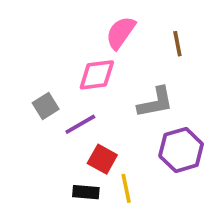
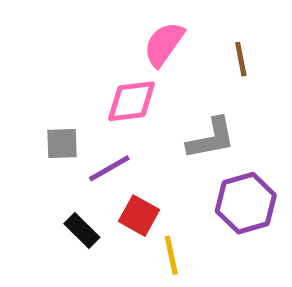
gray square: (46, 106) -> (62, 144), turned 30
black rectangle: (86, 192) -> (82, 230), moved, turned 40

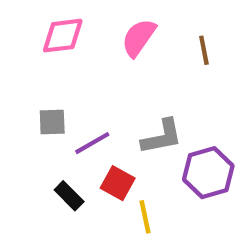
pink diamond: (132, 101) -> (63, 36), moved
gray L-shape: (211, 139) -> (162, 137), moved

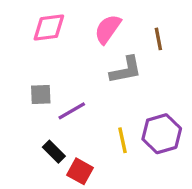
gray L-shape: (162, 137) -> (126, 70), moved
red square: (118, 183) -> (80, 171), moved
yellow line: (145, 217) -> (122, 140), moved

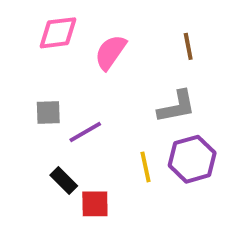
pink semicircle: (108, 29) -> (110, 52), moved
gray L-shape: (126, 70) -> (177, 107), moved
red square: (80, 171) -> (95, 204), turned -30

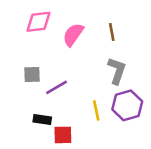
brown line: (188, 46) -> (112, 32), moved
gray L-shape: (177, 107) -> (117, 71), turned -60
black rectangle: (64, 181) -> (42, 120), turned -36

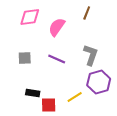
brown line: (112, 32) -> (87, 13), moved, turned 32
purple line: (56, 87) -> (57, 59), moved, turned 54
yellow line: (96, 111) -> (75, 97), moved, turned 70

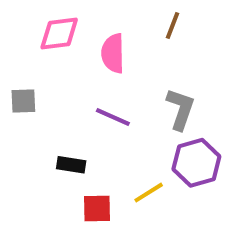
pink semicircle: (57, 27) -> (113, 53), turned -36
gray square: (25, 58) -> (23, 101), moved
black rectangle: (33, 93) -> (71, 165), moved

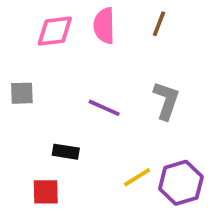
pink semicircle: (113, 53) -> (104, 26), moved
purple hexagon: (196, 163) -> (181, 183), moved
red square: (97, 208) -> (46, 192), moved

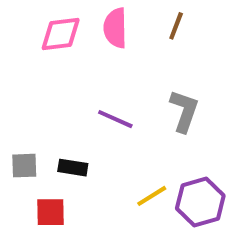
gray square: (22, 93) -> (24, 166), moved

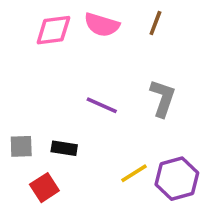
pink semicircle: (115, 28) -> (102, 25), turned -72
red square: (51, 212) -> (44, 188), turned -32

